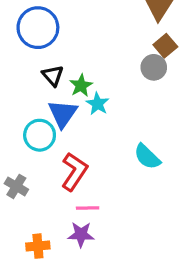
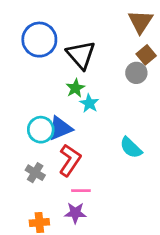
black triangle: (53, 76) -> (81, 55), moved, size x1.6
blue triangle: (63, 114) -> (60, 128), moved, turned 32
gray cross: (16, 186) -> (35, 173), moved

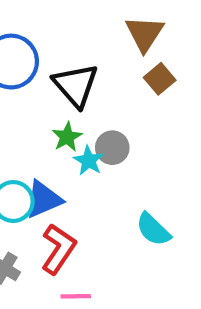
brown triangle: (141, 22) -> (145, 34), moved
brown square: (146, 55) -> (160, 79), moved
gray circle: (136, 73) -> (112, 148), moved

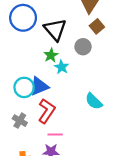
gray circle: (112, 148) -> (83, 47), moved

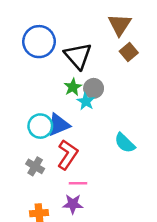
gray circle: (83, 47) -> (94, 88), moved

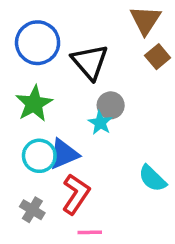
green star: (73, 87) -> (34, 104), moved, size x1.5

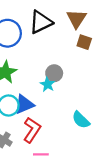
brown square: (158, 57) -> (84, 42), turned -32
black triangle: (90, 62) -> (41, 22), moved, turned 45

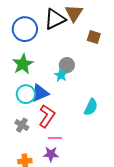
brown triangle: (76, 19) -> (74, 13), moved
cyan semicircle: (81, 120) -> (91, 107), turned -108

